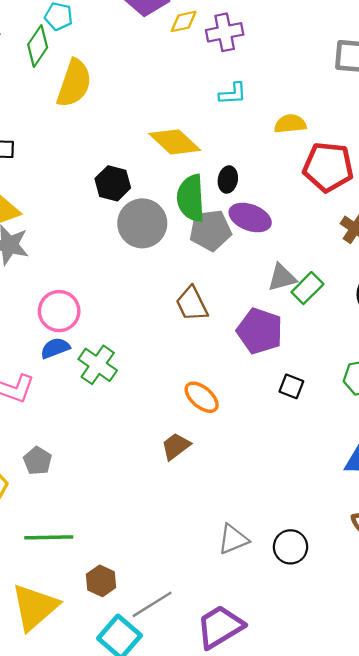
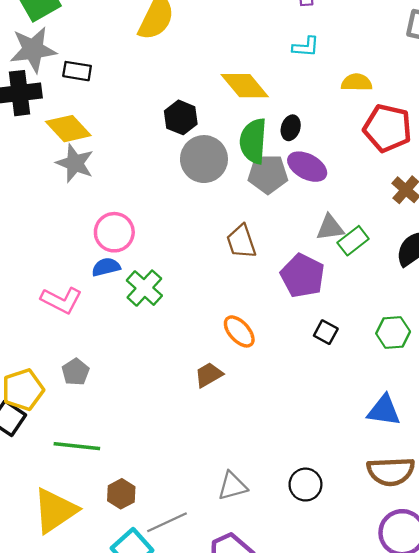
gray triangle: (233, 539) -> (232, 486), moved

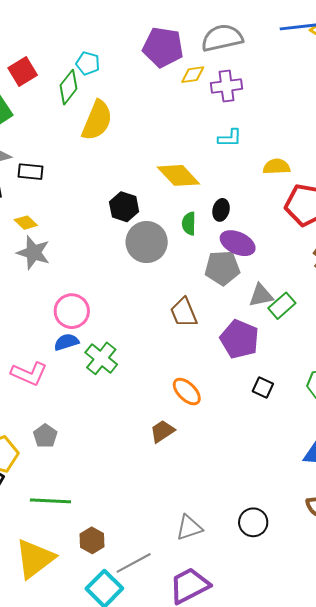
yellow diamond: (68, 129) -> (26, 223), size x0.6
green semicircle: (253, 141) -> (189, 224), size x0.6
gray pentagon: (268, 174) -> (222, 268), moved

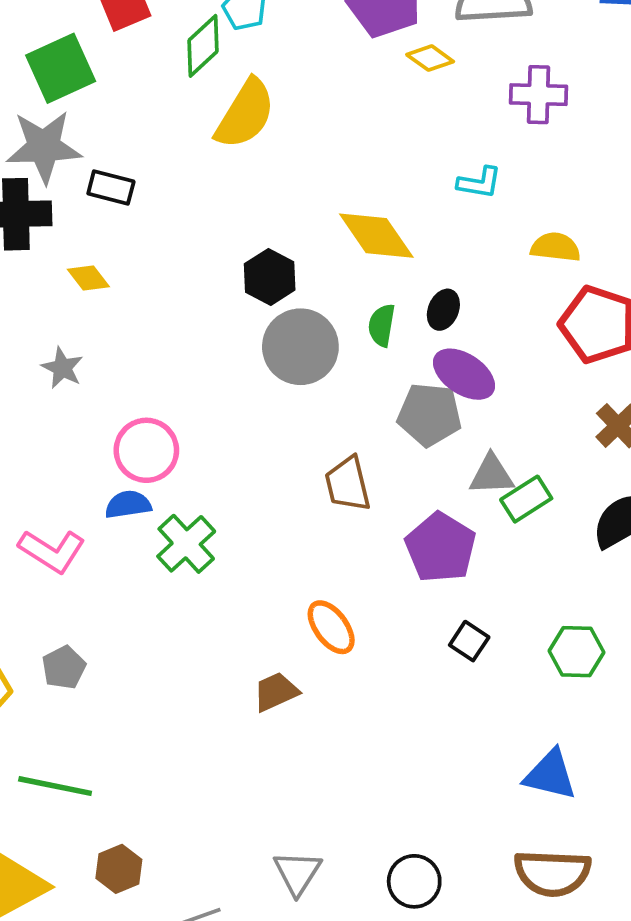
yellow diamond: (193, 75) -> (430, 58), turned 35
purple cross: (227, 86) -> (538, 95), moved
gray star: (33, 253) -> (62, 368), moved, size x0.7
gray triangle: (189, 528) -> (297, 873), turned -48

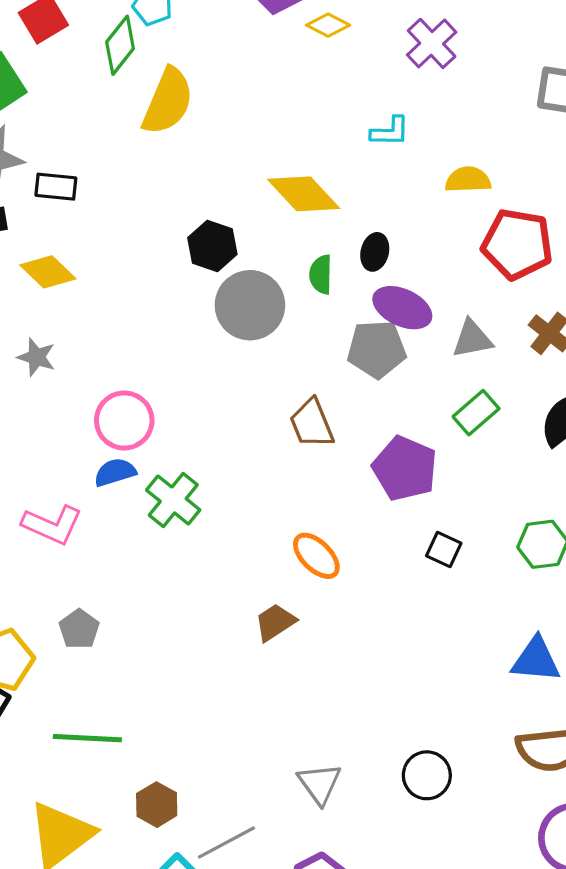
purple cross: (538, 95) -> (432, 43), turned -36
yellow diamond: (88, 278) -> (48, 272), size x1.4
gray triangle: (492, 475) -> (472, 339), moved

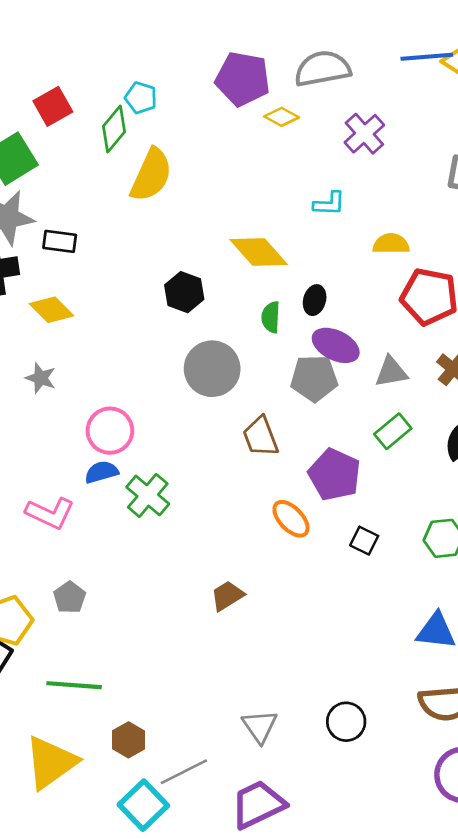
gray circle: (250, 305) -> (212, 369), moved
orange ellipse: (316, 556) -> (291, 519), moved

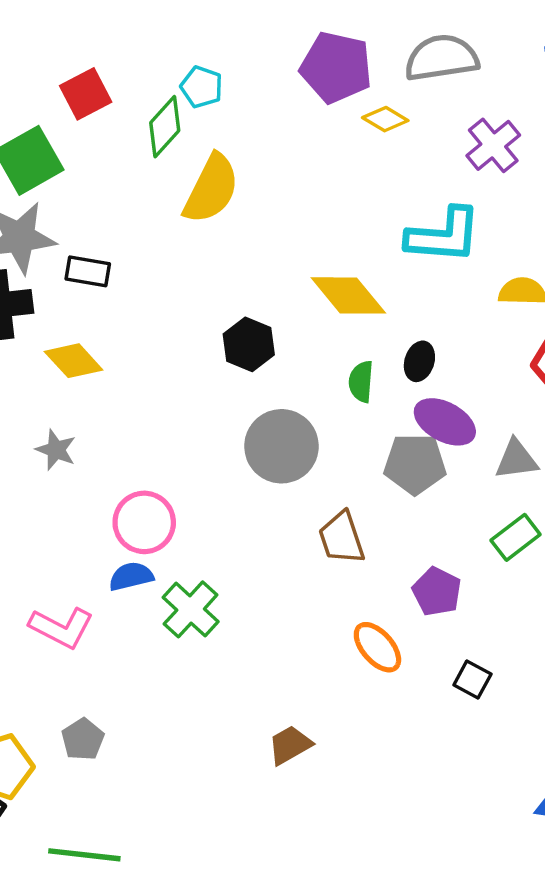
cyan L-shape: (329, 204) -> (444, 235), size x1.8
purple pentagon: (335, 475) -> (437, 592), size x0.7

